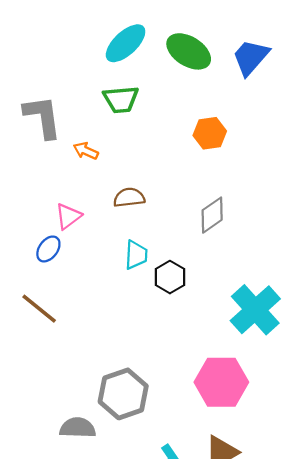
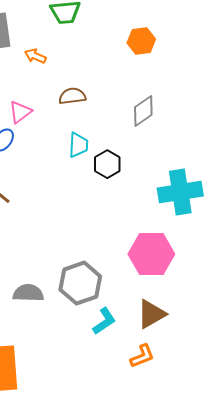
cyan cross: (255, 310) -> (180, 192), turned 33
gray hexagon: (123, 394) -> (80, 283), moved

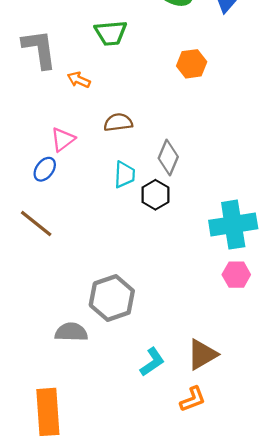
gray diamond: (143, 111) -> (168, 157), moved, turned -32
pink hexagon: (151, 254) -> (236, 275), moved, size x0.6
gray hexagon: (80, 283) -> (112, 298), moved

